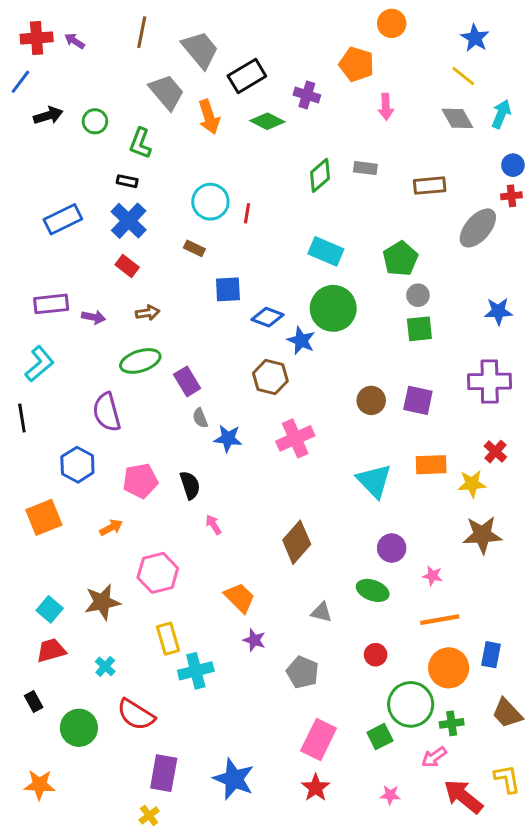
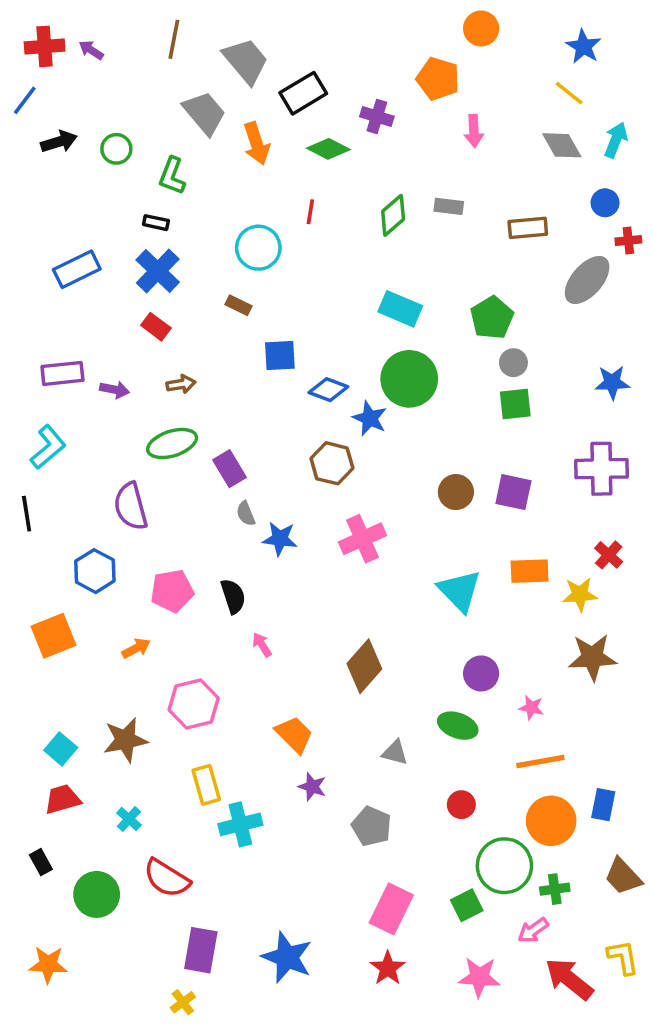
blue circle: (513, 165) -> (605, 203), moved
red line: (247, 213) -> (310, 212), moved
pink star: (390, 795) -> (479, 977), size x1.6

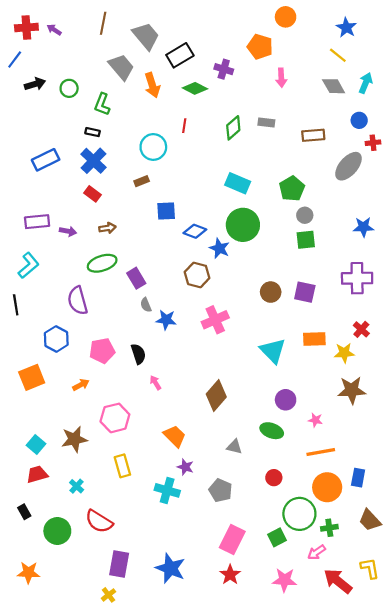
brown rectangle: (239, 305) -> (142, 181), turned -48
cyan cross: (240, 824) -> (167, 490), moved, turned 30

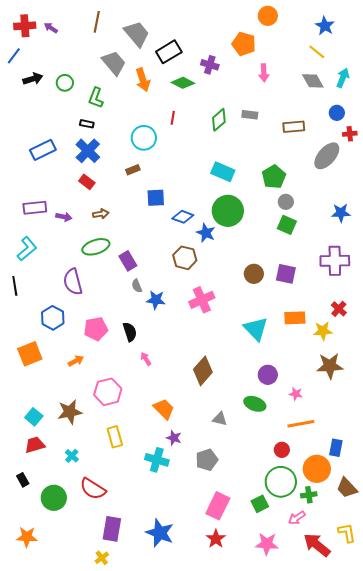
green square: (306, 240) -> (287, 225), turned 30
red circle: (274, 478) -> (282, 450), moved
orange circle: (327, 487) -> (317, 469), moved
gray pentagon: (221, 490) -> (207, 460), turned 30

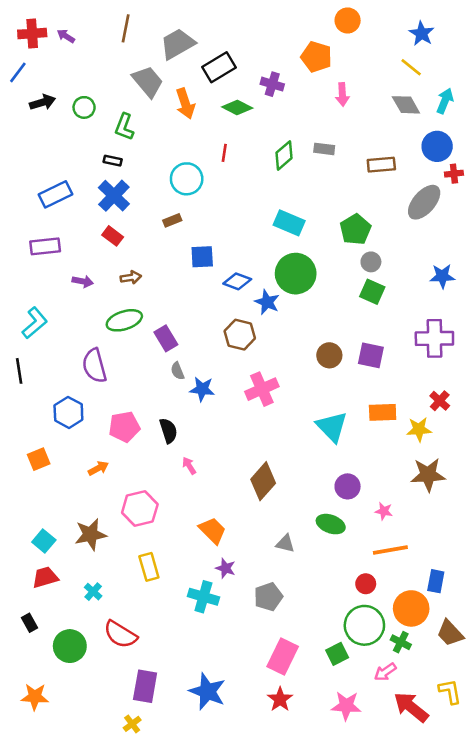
gray trapezoid: (137, 34) -> (178, 44), turned -80
blue circle: (337, 113) -> (437, 146), size x1.5
purple rectangle: (35, 208) -> (45, 246), moved
orange square: (30, 354) -> (39, 459), size x0.7
green cross: (309, 495) -> (401, 642), turned 35

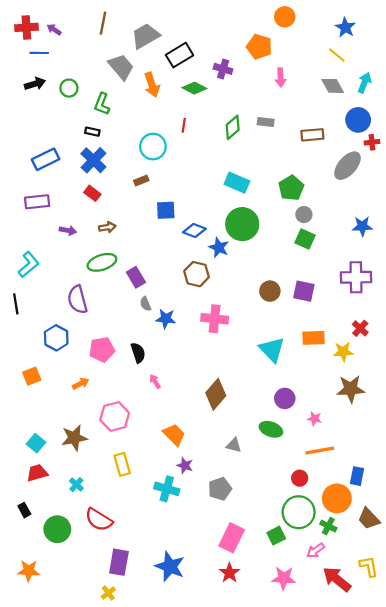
blue line: (18, 72) -> (39, 53), moved, turned 54
pink cross: (262, 389) -> (215, 319), turned 30

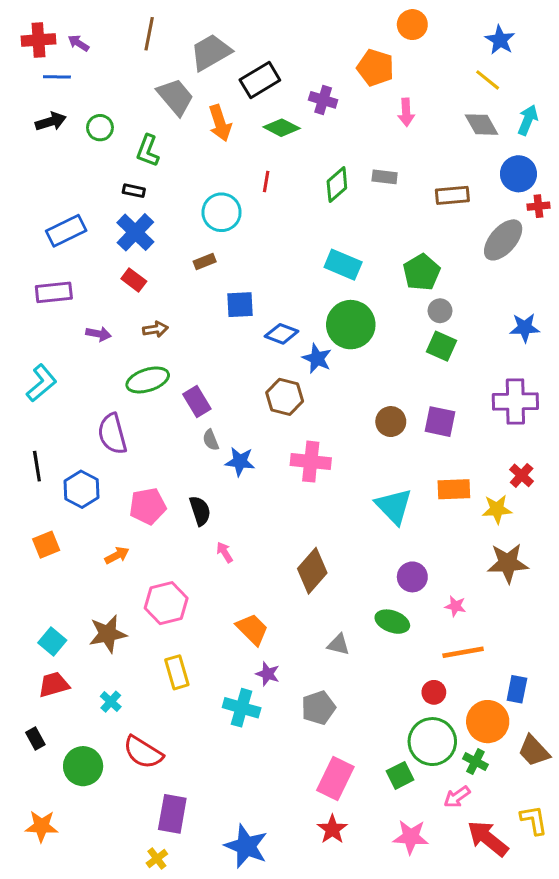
black line: (16, 304) -> (37, 466), moved
blue star: (170, 566) -> (246, 846), moved

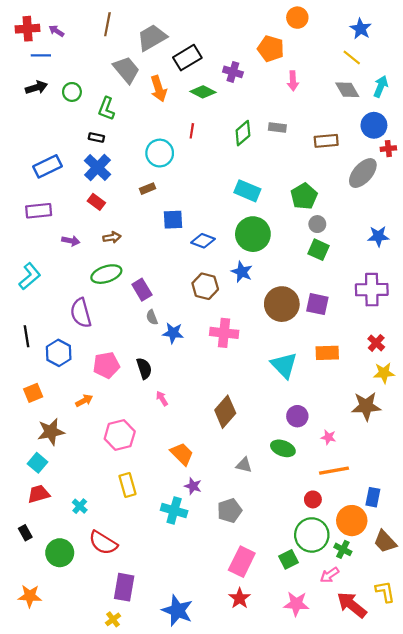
blue star: (317, 358) -> (242, 272), moved
brown circle: (391, 422) -> (282, 304), size x1.6
yellow star: (497, 509) -> (384, 373), moved
brown star: (108, 634) -> (51, 432), moved

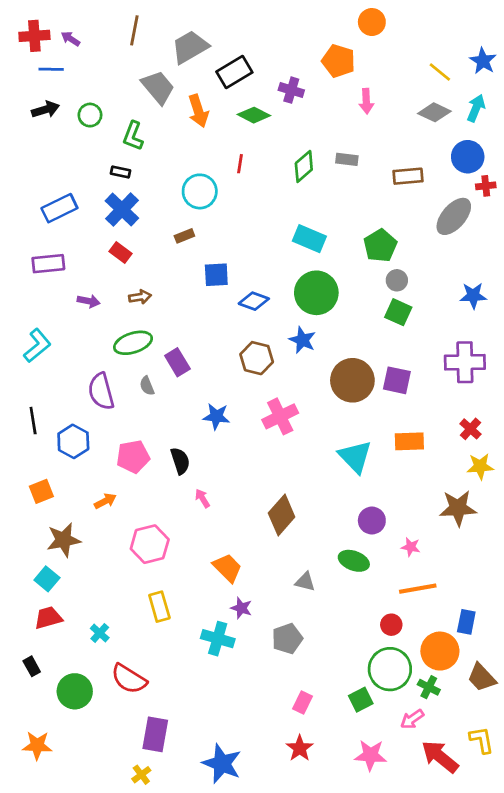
blue star: (361, 29) -> (483, 61), moved
gray diamond: (347, 90) -> (434, 112), turned -35
gray semicircle: (152, 317) -> (147, 386), moved
pink cross: (224, 333) -> (280, 416), turned -32
pink rectangle: (242, 562) -> (302, 702), size x0.6

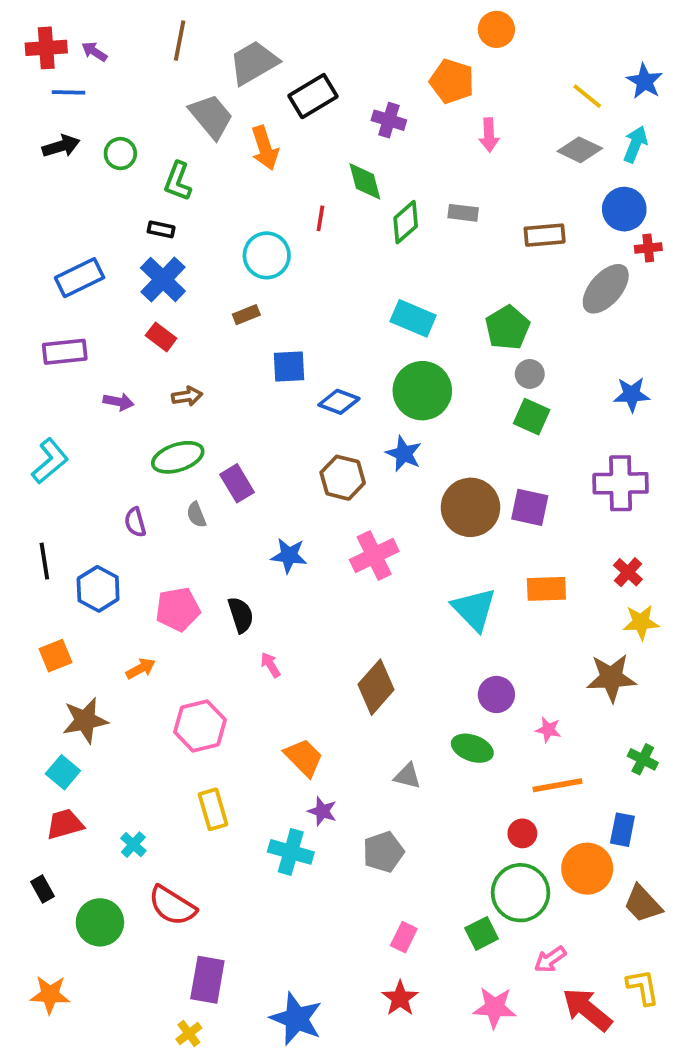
green diamond: (254, 115) -> (365, 181), moved, turned 48
purple semicircle: (101, 391) -> (135, 522), size x0.6
green cross: (429, 687) -> (643, 759), moved

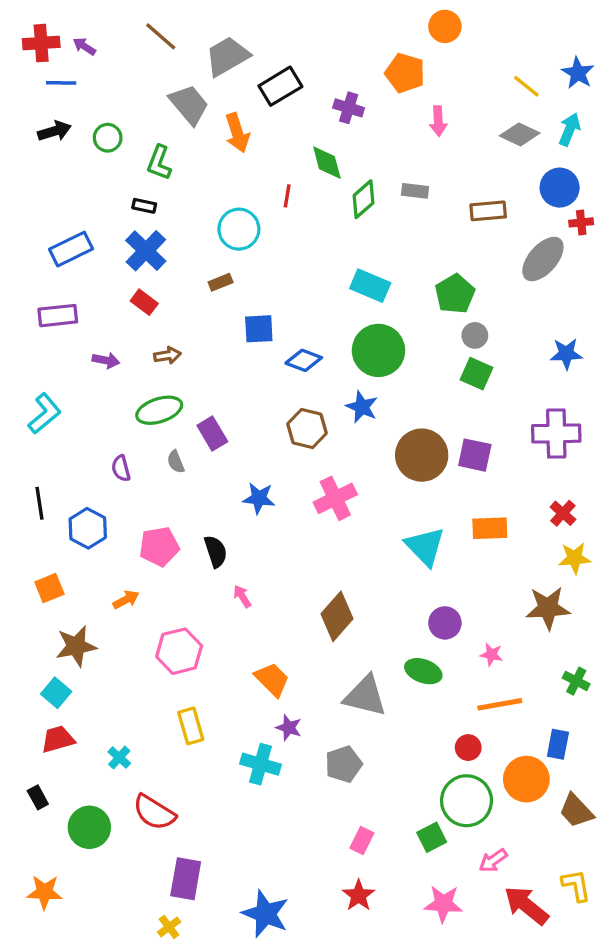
brown line: (180, 41) -> (161, 36), turned -60
gray triangle: (407, 776) -> (365, 696), size x1.8

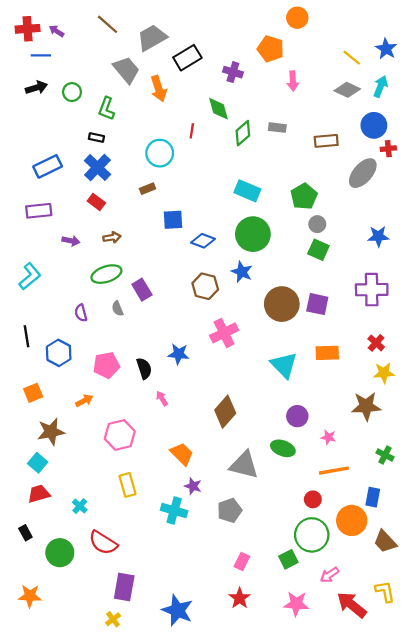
blue star: (259, 498) -> (179, 354), moved

